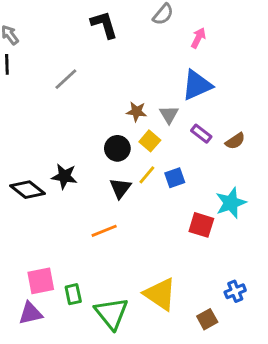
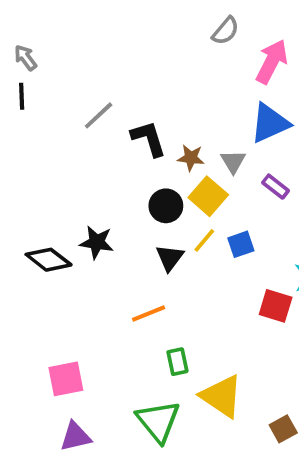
black L-shape: (104, 25) -> (149, 138), moved
pink arrow: (198, 38) -> (272, 62), size x1.6
yellow square: (150, 141) -> (208, 196), size x1.4
green rectangle: (73, 294) -> (177, 362), moved
purple triangle: (30, 313) -> (75, 437), moved

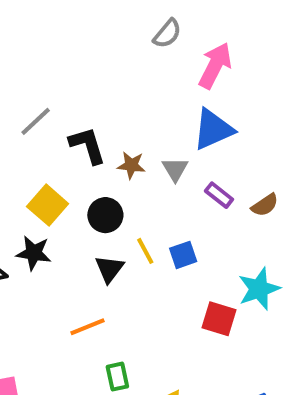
yellow square: (208, 196) -> (48, 205), moved
yellow line: (204, 240) -> (145, 251), turned -68

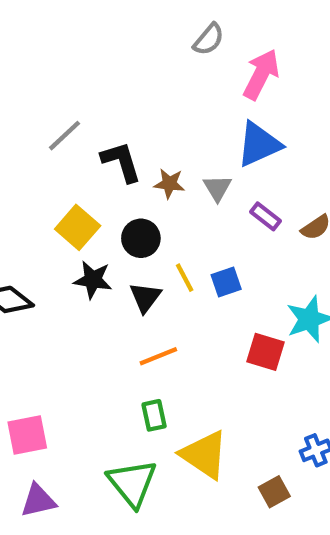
black star: (34, 253) -> (93, 280), moved
orange line: (87, 327) -> (158, 356), moved

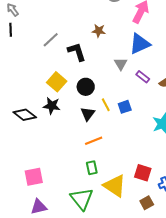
brown star: (169, 184) -> (99, 31), moved
black star: (93, 280) -> (52, 106), moved
red square: (266, 352) -> (143, 173), moved

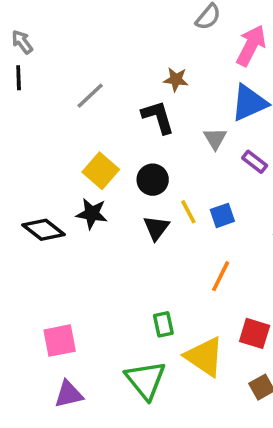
black L-shape: (77, 52) -> (158, 117), moved
orange line: (94, 141) -> (221, 276), moved, turned -42

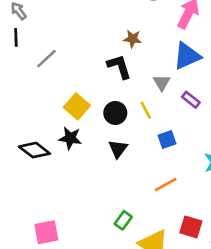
gray line: (90, 96) -> (46, 59), moved
yellow line: (188, 212) -> (146, 110), moved
orange line: (221, 276) -> (166, 185), turned 35
green rectangle: (163, 324) -> (123, 220), turned 48

